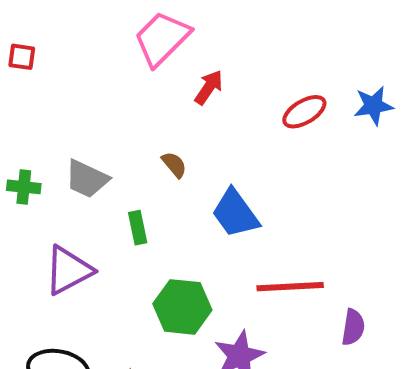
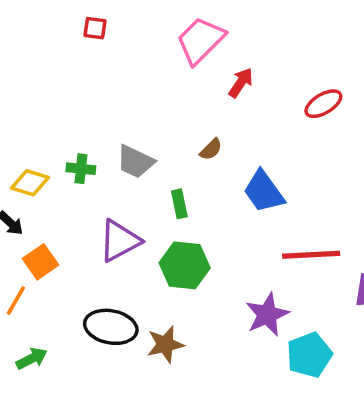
red square: (22, 57) -> (95, 28), moved
brown semicircle: (174, 165) -> (211, 149), turned 85
green hexagon: (182, 307) -> (185, 265), moved

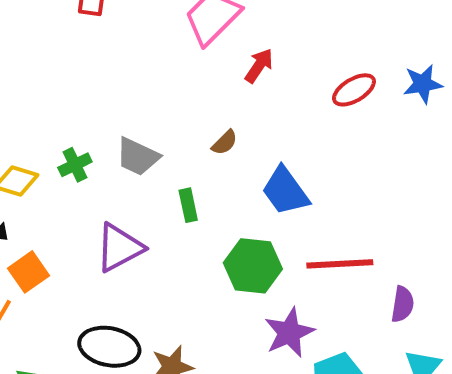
green cross: (81, 169) -> (75, 165), turned -32
green hexagon: (185, 265) -> (253, 266), moved

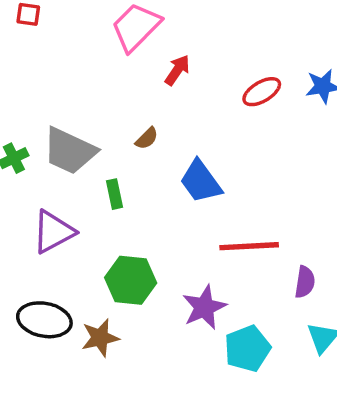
gray trapezoid: (138, 157) -> (70, 151), size x1.4
green hexagon: (253, 266) -> (131, 280), moved

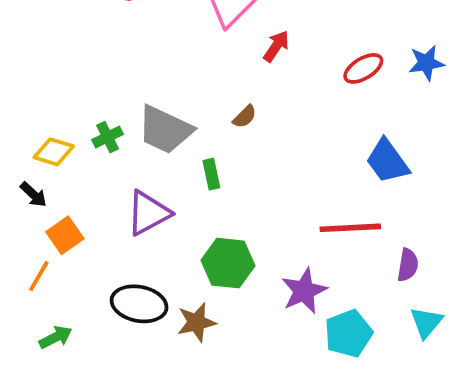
blue trapezoid: (201, 181) -> (387, 161), moved

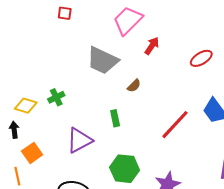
gray trapezoid: (165, 130) -> (102, 60), moved
black arrow: (33, 194) -> (14, 130), turned -140
red line: (350, 228) -> (175, 125), moved, turned -44
orange line: (39, 276) -> (17, 176), turned -42

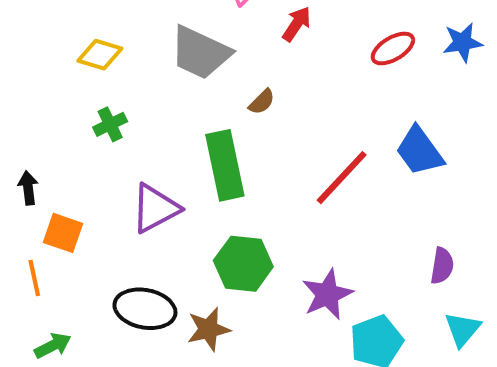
yellow diamond: (26, 106) -> (100, 55), moved
green rectangle: (115, 118) -> (225, 165), size x2.0
orange square: (32, 153) -> (63, 233), turned -36

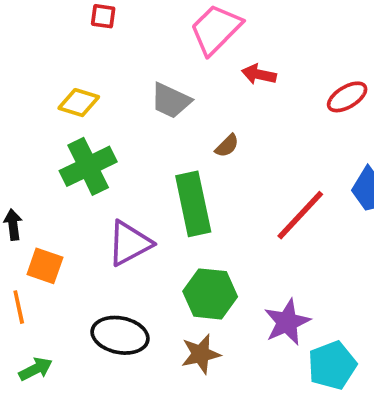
red arrow: (297, 24) -> (259, 74), turned -112
gray trapezoid: (200, 53) -> (171, 101), size x0.7
green cross: (110, 124) -> (88, 166), size x1.8
brown star: (208, 329) -> (201, 354), moved

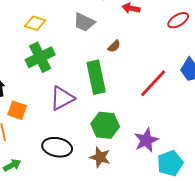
brown star: (201, 354) -> (100, 157), turned 30

